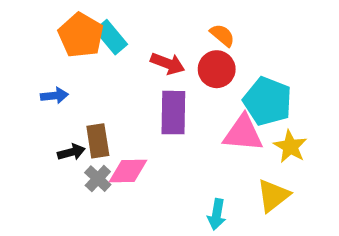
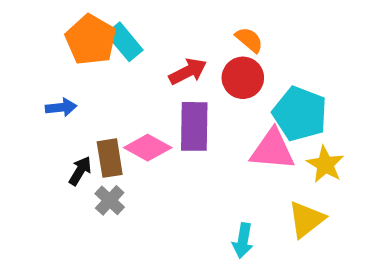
red arrow: (168, 64) -> (188, 71), turned -48
black arrow: (71, 152) -> (80, 171), turned -44
pink diamond: (128, 171) -> (148, 148), moved, turned 30

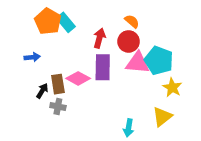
red arrow: (188, 71) -> (99, 38), turned -48
pink triangle: (272, 150) -> (137, 63), moved
gray cross: (110, 200) -> (58, 107), turned -32

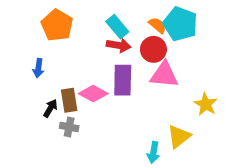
cyan rectangle: (66, 22) -> (117, 27), moved
red arrow: (99, 38) -> (119, 45), turned 84
blue arrow: (32, 57) -> (38, 68), turned 104
cyan pentagon: (159, 61) -> (180, 24), moved
yellow triangle: (162, 117) -> (179, 136), moved

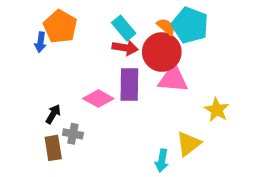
red circle: (153, 49) -> (162, 52), size x1.4
blue arrow: (38, 68) -> (40, 42), moved
brown rectangle: (69, 100) -> (53, 148), moved

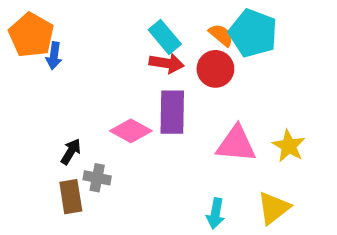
orange pentagon: (60, 27) -> (31, 35), moved
red circle: (162, 52) -> (215, 69), size x0.7
pink triangle: (173, 79) -> (236, 144), moved
yellow triangle: (189, 144) -> (274, 208), moved

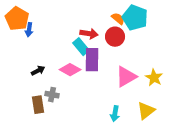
cyan rectangle: (165, 37) -> (81, 47), moved
pink triangle: (236, 144) -> (126, 77), turned -35
black arrow: (71, 152) -> (38, 71), moved, turned 32

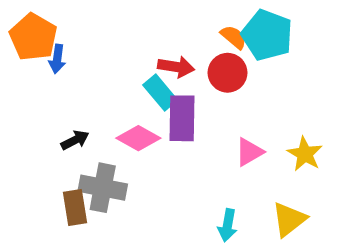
pink triangle: (126, 77) -> (249, 152), size x0.7
gray cross: (52, 95) -> (103, 188), size x1.6

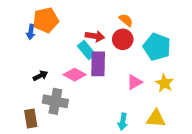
cyan pentagon: (267, 35) -> (157, 47), moved
orange pentagon: (33, 37) -> (46, 20), moved, turned 30
brown rectangle: (75, 207) -> (31, 118), moved
yellow triangle: (289, 219) -> (156, 118), turned 42

